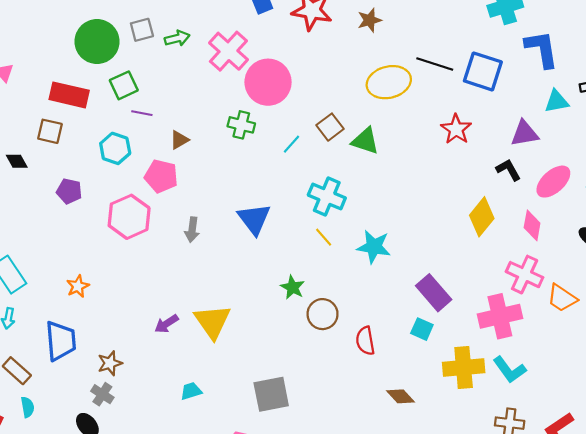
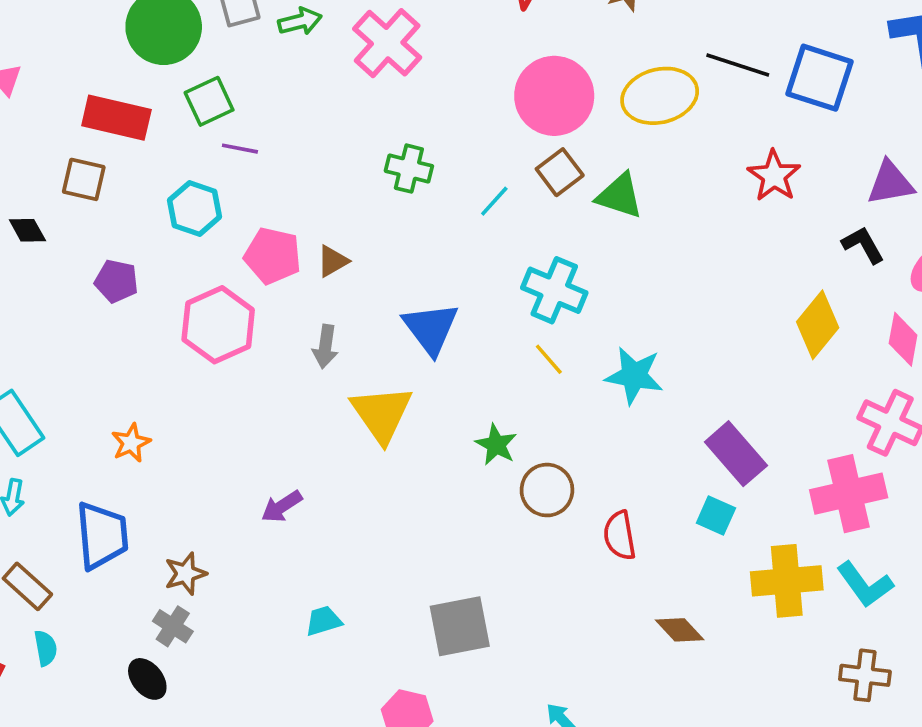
pink circle: (268, 82) -> (554, 96), moved
brown triangle: (179, 140) -> (333, 261), moved
yellow triangle: (212, 322) -> (382, 414), moved

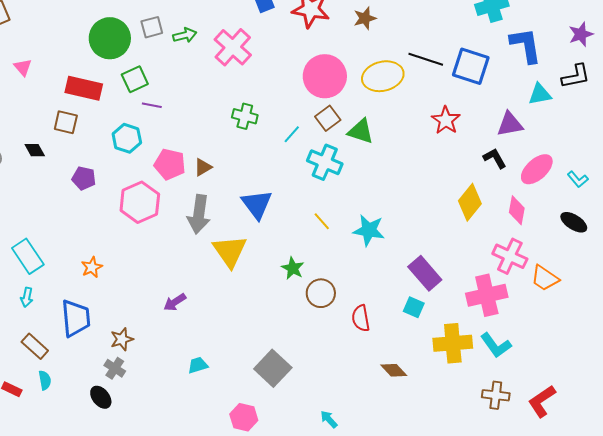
cyan cross: (554, 290) -> (325, 162), moved
gray arrow: (325, 347) -> (199, 214), size x1.6
gray square: (460, 626) -> (273, 368), turned -36

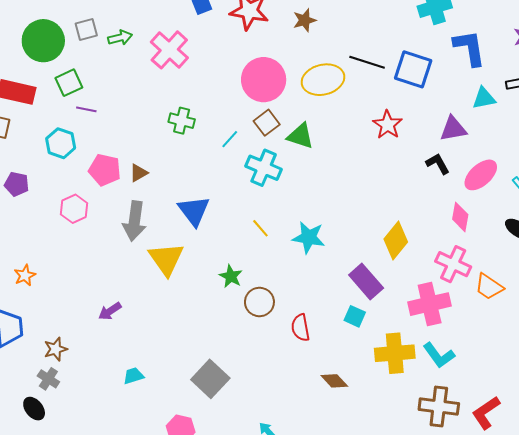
pink hexagon: (140, 202) -> (74, 209), size x0.7
yellow diamond: (470, 202) -> (396, 241), moved
brown cross: (496, 395) -> (439, 406), size x1.4

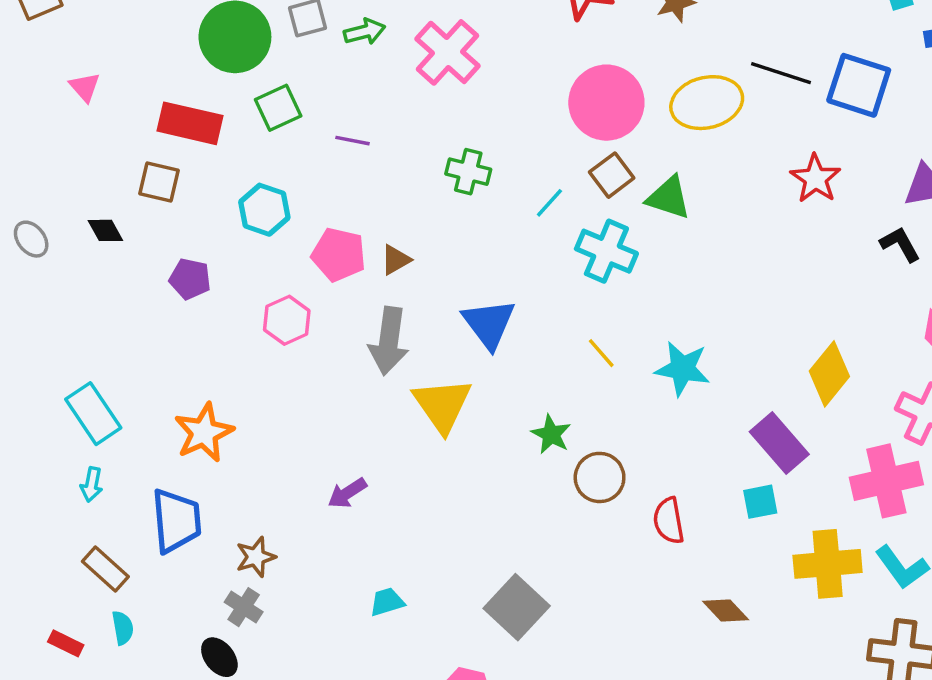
purple line: (86, 109) -> (352, 141), moved
orange star: (25, 275) -> (204, 433), size x1.6
cyan square: (355, 316) -> (760, 502), turned -35

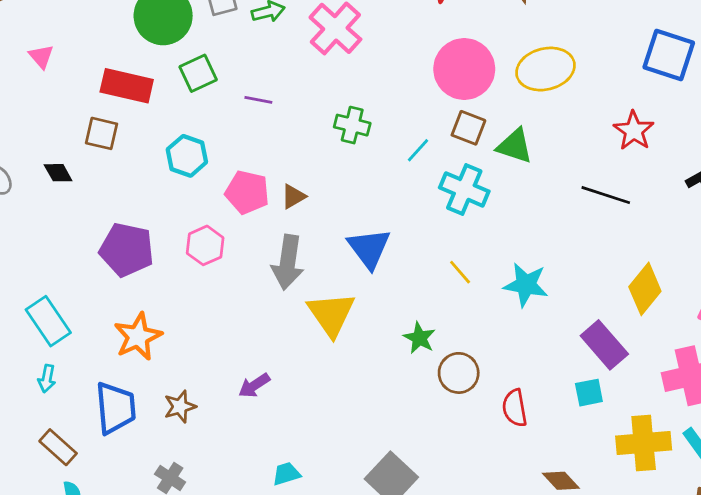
black line: (781, 73) -> (606, 195), moved
brown square: (612, 175) -> (468, 128), turned -32
purple pentagon: (190, 279) -> (127, 250), moved, size x1.6
brown star: (256, 557) -> (180, 407), moved

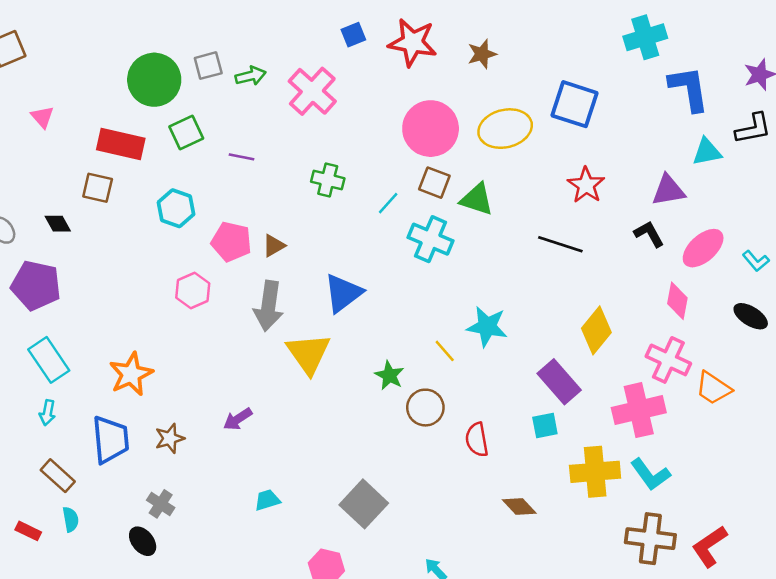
blue square: (669, 55) -> (575, 104), moved
blue triangle: (369, 248) -> (343, 293), turned 30
purple pentagon: (127, 250) -> (36, 285), moved
yellow line: (460, 272) -> (445, 351), moved

